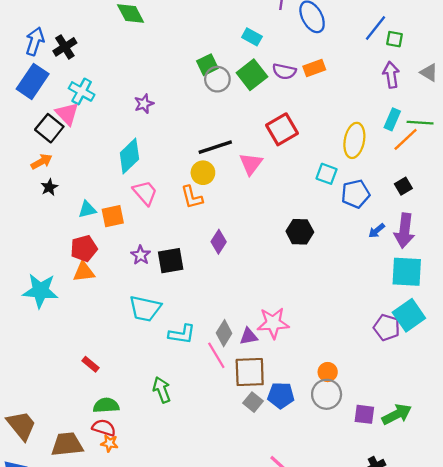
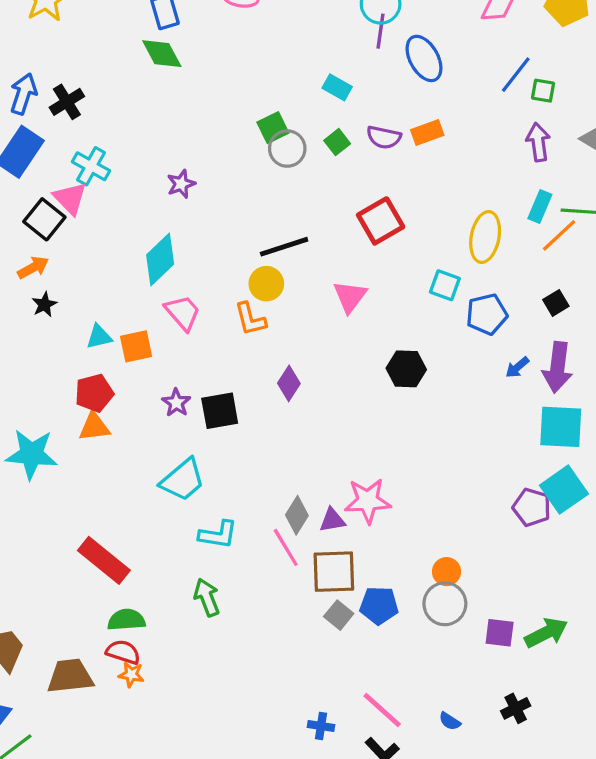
green square: (252, 75) -> (337, 142), size x0.6
pink triangle: (251, 164) -> (350, 297), moved
cyan trapezoid: (145, 309) -> (183, 480), turned -52
cyan L-shape: (182, 334) -> (218, 535), moved
red rectangle: (90, 364) -> (104, 560), size x2.0

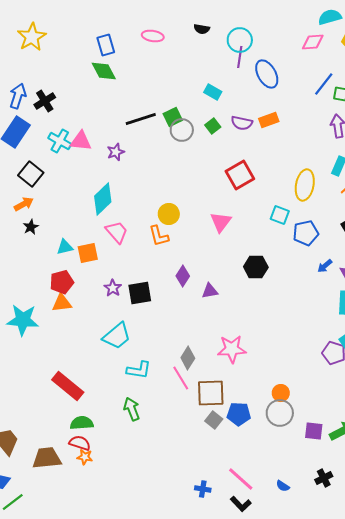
pink triangle: (70, 198) -> (81, 141), moved, turned -40
black line: (284, 247) -> (141, 119), moved
purple triangle: (332, 520) -> (210, 291), moved

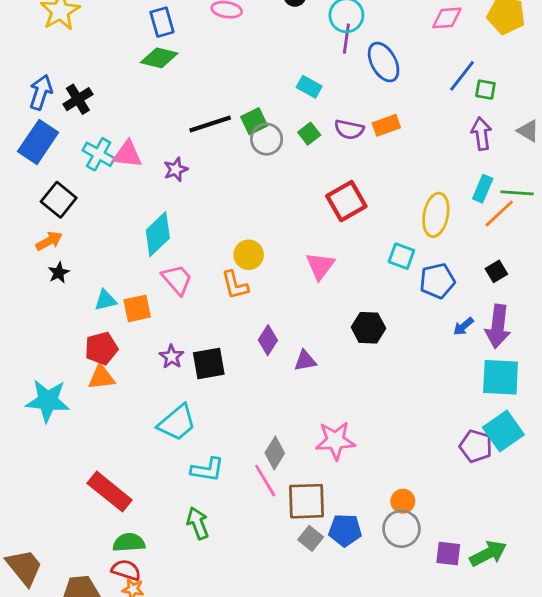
green diamond: (104, 71) -> (159, 58), turned -48

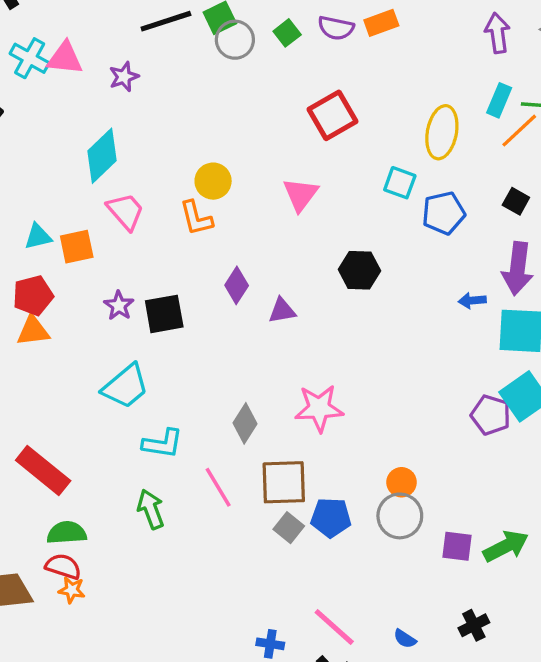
black square: (496, 271) -> (516, 201), turned -30
blue arrow: (463, 326) -> (472, 301), moved, turned 35
pink line: (265, 481) -> (218, 487), moved

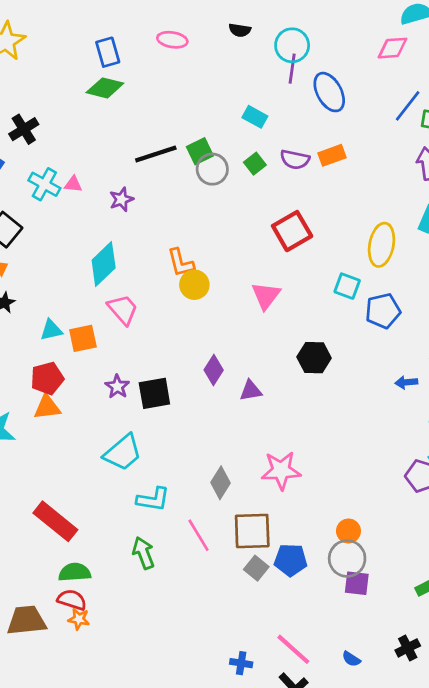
pink triangle: (65, 58) -> (73, 184), size x0.6
orange L-shape: (196, 218) -> (181, 263), moved
purple square: (457, 546) -> (357, 583), moved

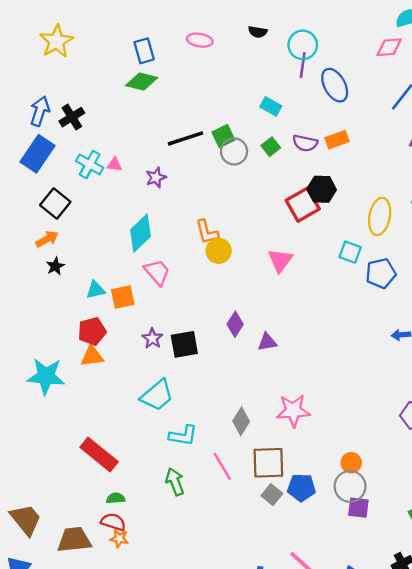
black hexagon: (314, 358) -> (322, 189), moved
green semicircle: (75, 572) -> (116, 498), size x0.7

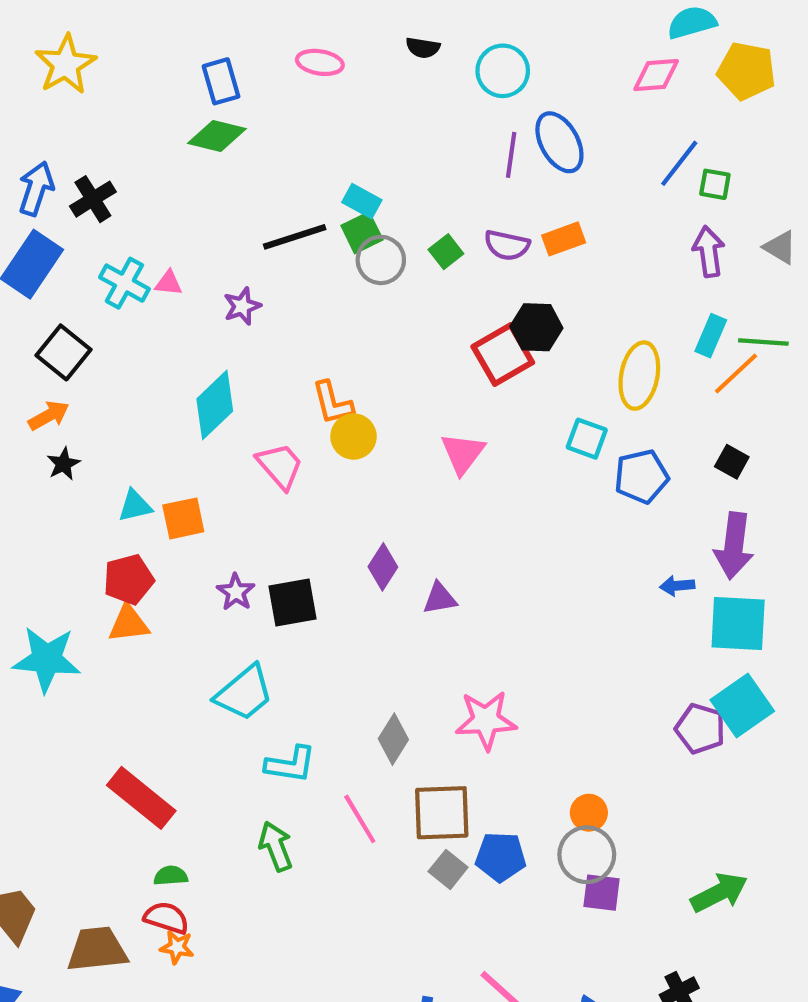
purple line: (303, 65) -> (511, 155), moved
cyan rectangle: (271, 106) -> (362, 201), moved
pink trapezoid: (157, 272) -> (280, 466), moved

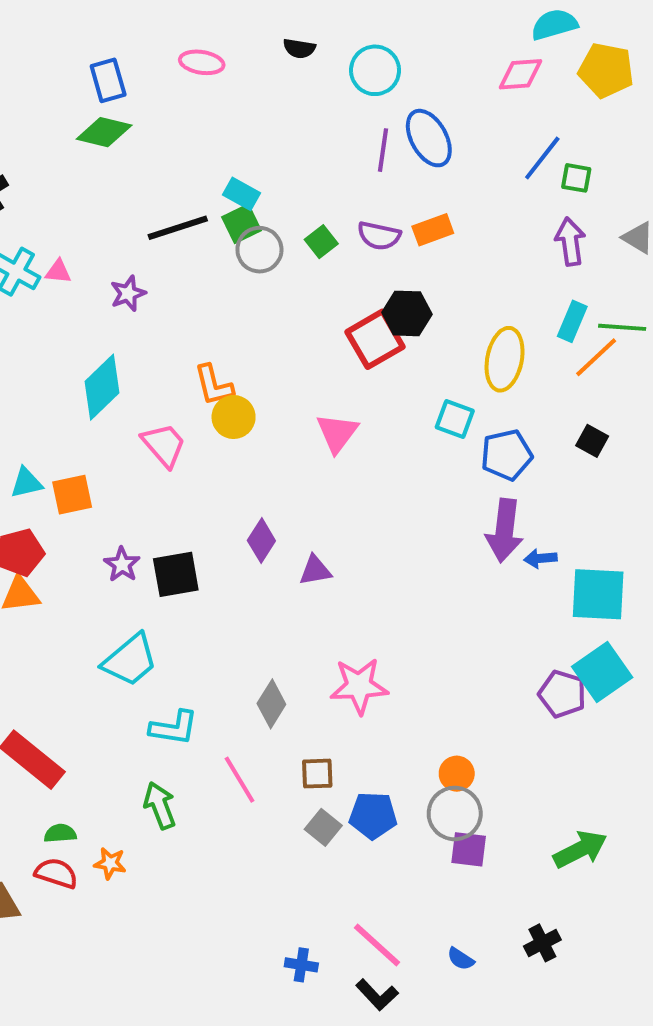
purple arrow: (734, 546) -> (505, 531), moved
brown square: (442, 813) -> (317, 774), size x0.6
orange star: (177, 947) -> (110, 863), moved

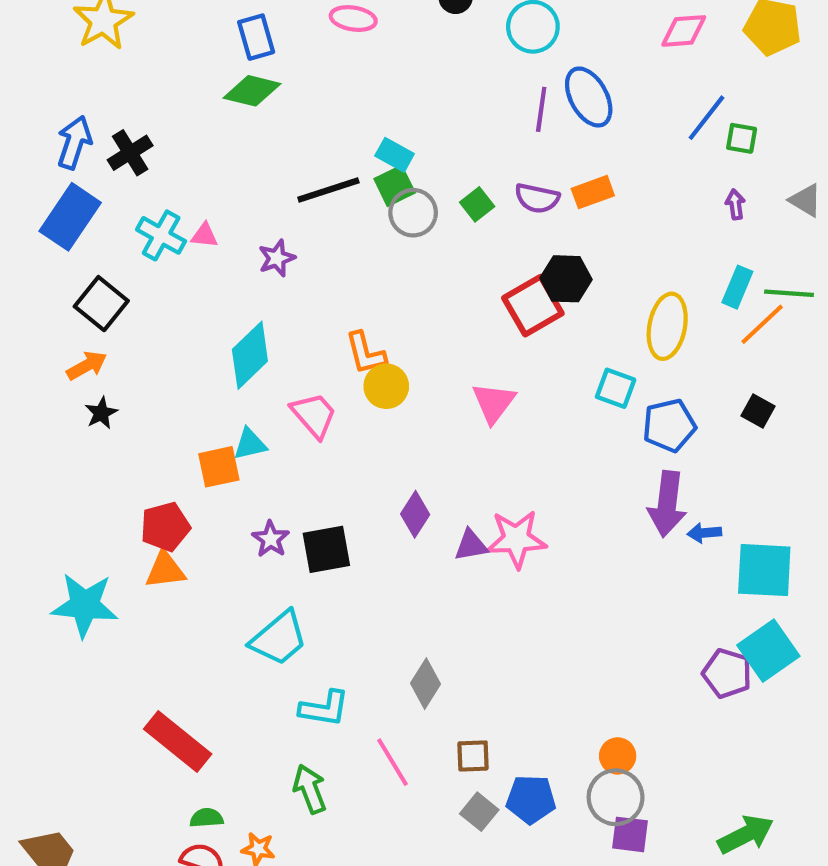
purple arrow: (570, 242) -> (735, 204), size x0.6
cyan triangle: (26, 483) -> (250, 444), moved
pink star: (359, 686) -> (516, 539), moved

